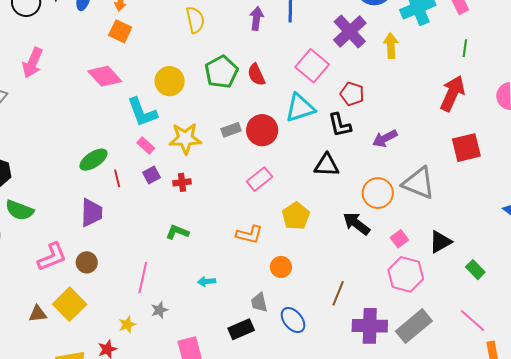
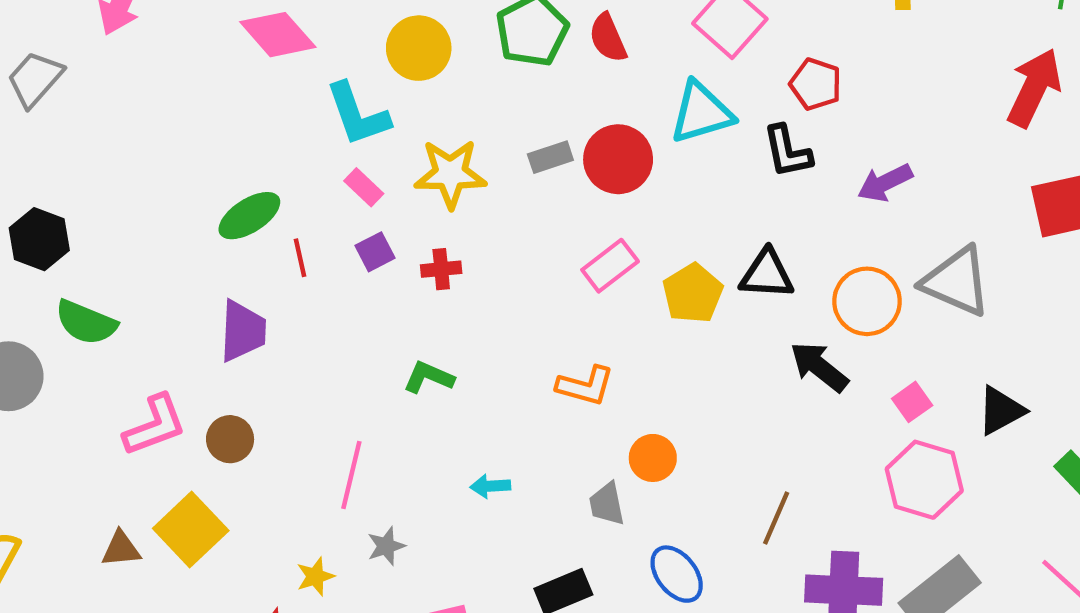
black triangle: (327, 165) -> (767, 274), moved
yellow pentagon: (296, 216) -> (693, 293), moved
gray trapezoid: (259, 302) -> (607, 504), moved

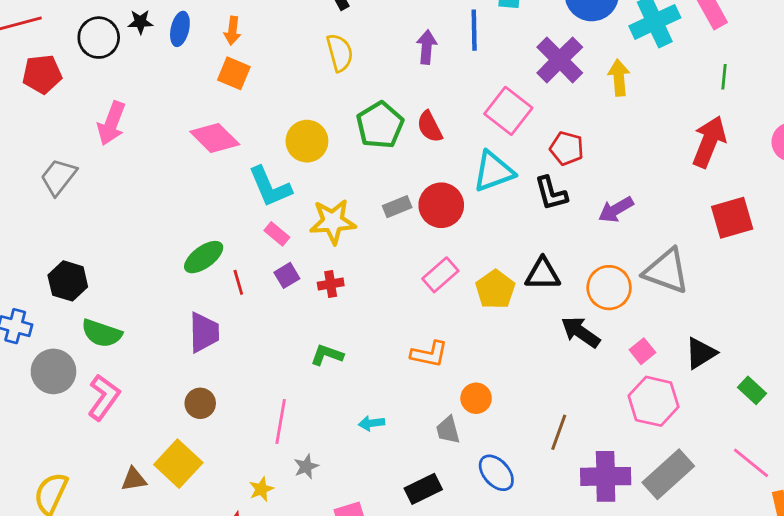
pink L-shape: (155, 425) -> (104, 397), moved, turned -30

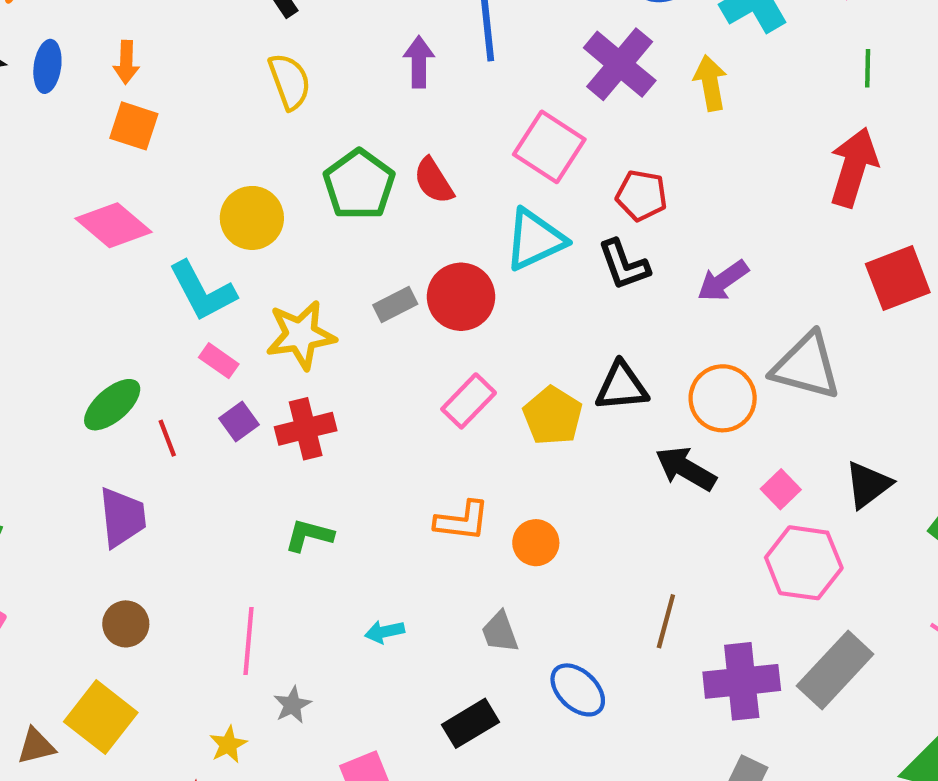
red cross: (331, 284) -> (306, 429), size x1.5
orange circle: (476, 398) -> (536, 543), moved

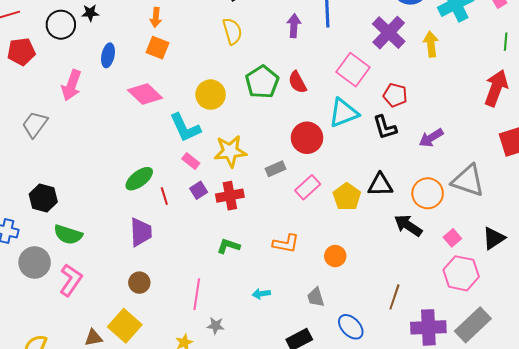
blue ellipse: (47, 66) -> (108, 55), moved
gray rectangle: (395, 304) -> (275, 169), moved
orange L-shape: (462, 521) -> (286, 244), moved
gray star: (292, 705) -> (216, 326), turned 30

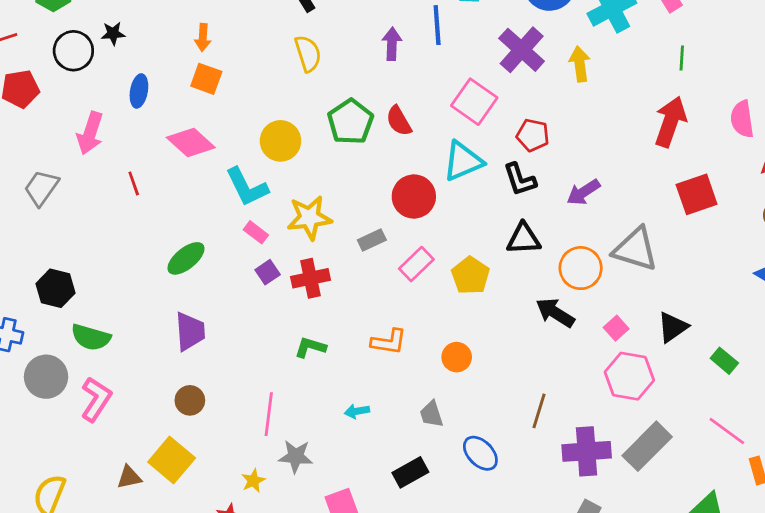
black triangle: (380, 185) -> (524, 239), moved
red line: (164, 196) -> (134, 183), moved
gray star: (216, 326) -> (296, 456), size x1.4

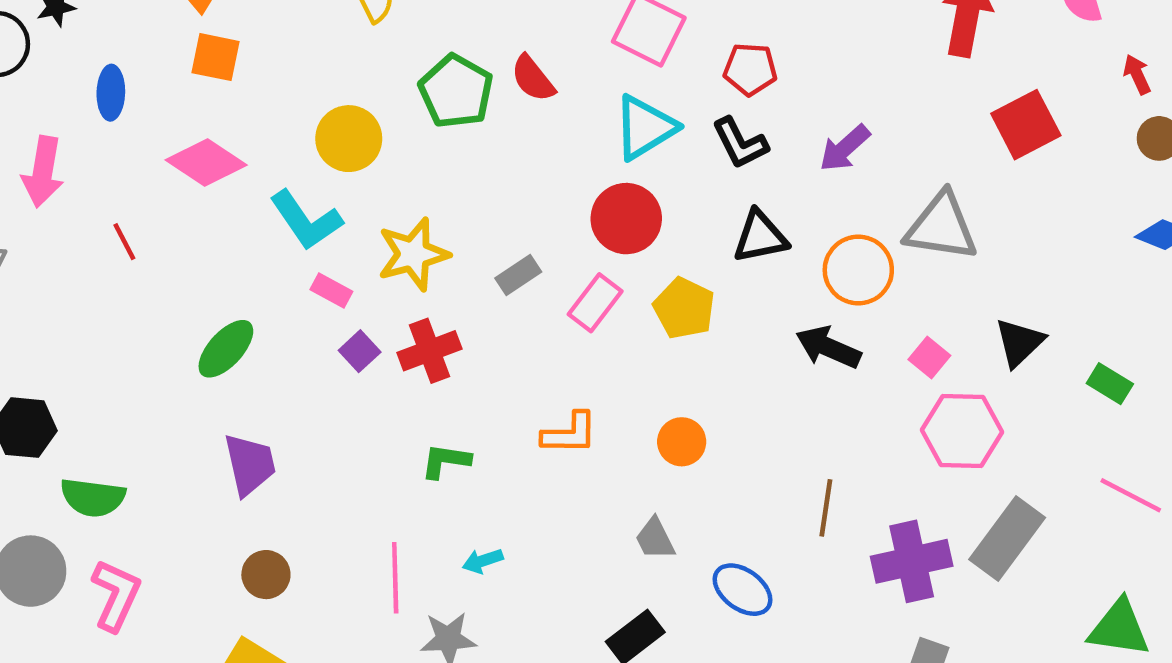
red circle: (414, 196) -> (626, 219), moved
cyan arrow: (357, 411) -> (483, 561), moved

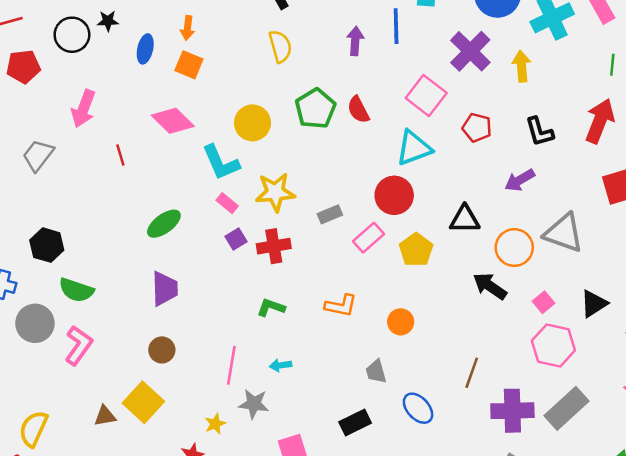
blue ellipse: (111, 93) -> (145, 49), moved
black L-shape: (740, 143) -> (539, 132), moved

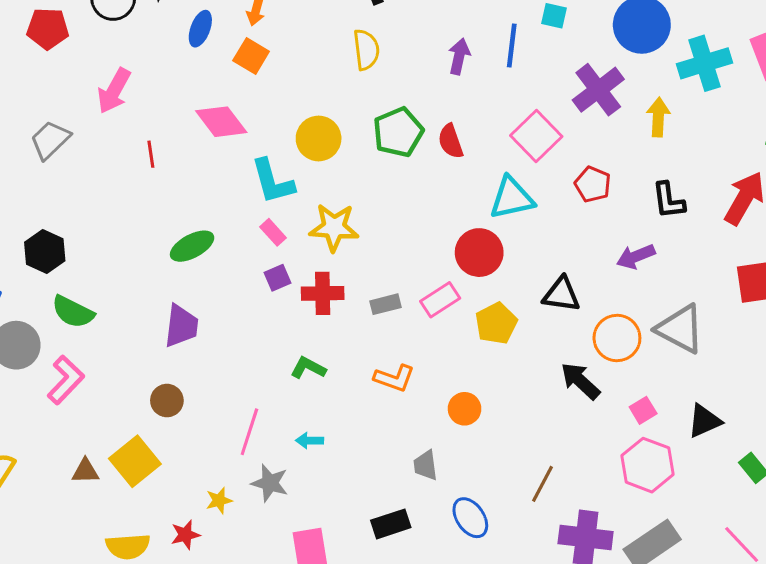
gray rectangle: (330, 214) -> (385, 304), moved

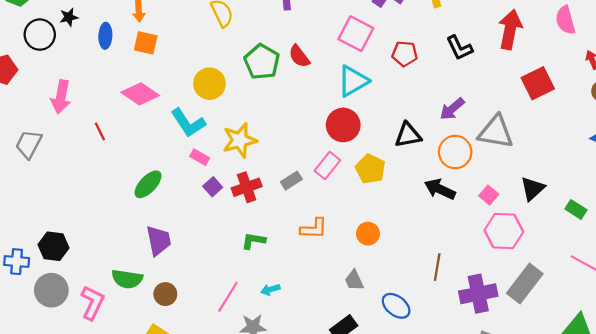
black hexagon: (45, 251) -> (54, 246), moved
purple arrow: (636, 256) -> (452, 109), moved
green semicircle: (73, 312) -> (127, 279), moved
pink line: (249, 432) -> (228, 297), turned 32

